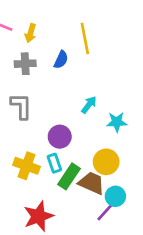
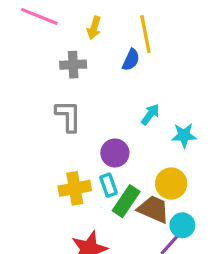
yellow arrow: (31, 33) -> (94, 28), moved
blue semicircle: (61, 60) -> (131, 60), moved
yellow cross: (27, 166) -> (75, 188), turned -30

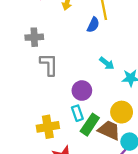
gray cross: (73, 65) -> (34, 37), moved
cyan arrow: (150, 114) -> (107, 63), turned 91
yellow cross: (75, 188) -> (48, 127), moved

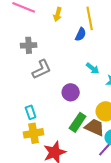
gray L-shape: (49, 64) -> (42, 69), turned 65
cyan rectangle: (77, 113) -> (31, 112), moved
yellow cross: (48, 127) -> (34, 133), moved

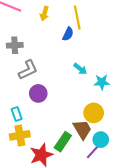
purple circle: (71, 92) -> (38, 93), moved
green rectangle: (78, 122) -> (63, 142), moved
brown trapezoid: (95, 127) -> (82, 129), turned 35

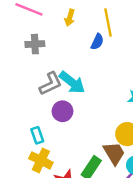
gray cross: (15, 45) -> (35, 44), moved
cyan arrow: (80, 69) -> (72, 82), moved, size x1.6
yellow cross: (20, 135) -> (41, 160), turned 36

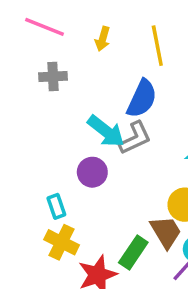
blue semicircle: (97, 42) -> (142, 99), moved, size x1.6
gray L-shape: (50, 84) -> (135, 138), moved

